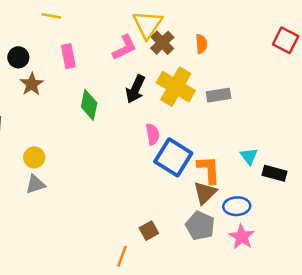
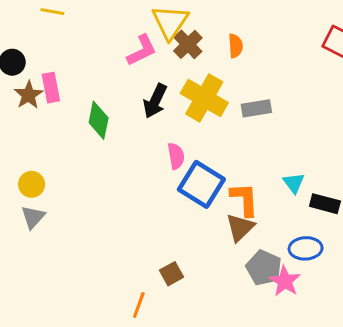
pink rectangle: (68, 56) -> (51, 88), moved
gray triangle: (35, 184) -> (33, 217), turned -30
blue ellipse: (237, 206) -> (306, 248), moved
gray pentagon: (200, 226) -> (264, 268), moved

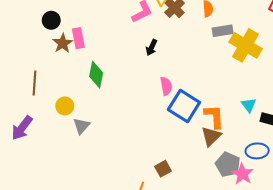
yellow cross: (204, 98) -> (246, 45), moved
black arrow: (155, 101) -> (152, 47), size x0.7
gray rectangle: (256, 108) -> (223, 31), moved
green diamond: (99, 120) -> (96, 75), moved
gray triangle: (33, 217) -> (82, 126), moved

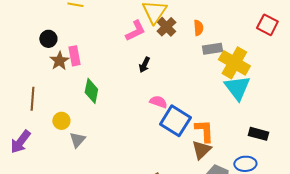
pink semicircle: (166, 86) -> (158, 102), turned -60
cyan triangle: (249, 105) -> (237, 88), moved, size x1.8

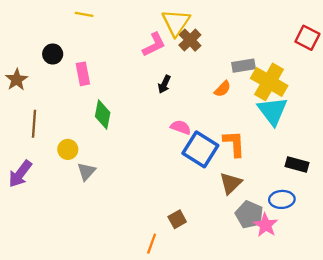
orange semicircle: (198, 28) -> (223, 89), moved, turned 49
brown star: (59, 61) -> (17, 80), moved
orange L-shape: (204, 131) -> (234, 144), moved

